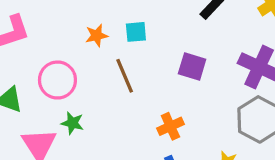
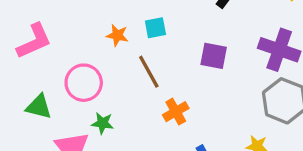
orange star: (97, 36) -> (117, 35), turned 30
orange cross: (170, 126) -> (176, 112), moved

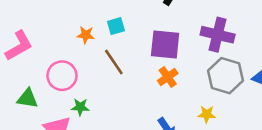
purple square: (214, 56) -> (165, 44), size x1.4
orange cross: (176, 112) -> (168, 77), moved

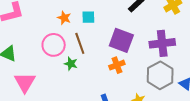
purple cross: (218, 35) -> (162, 43), turned -35
pink circle: (62, 76) -> (54, 45), moved
green star: (80, 107) -> (71, 64), moved

